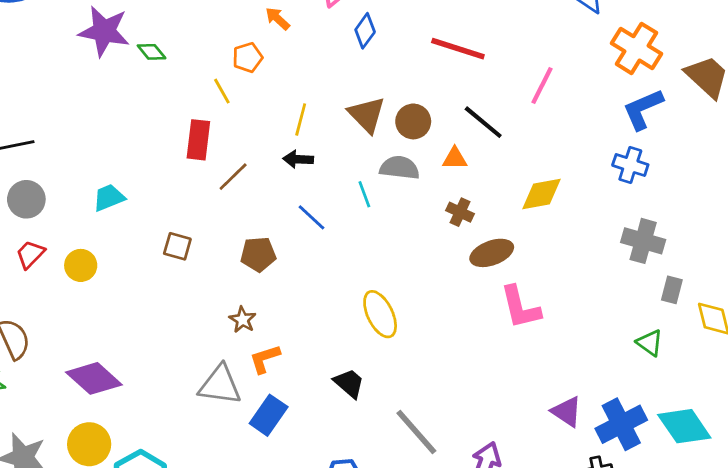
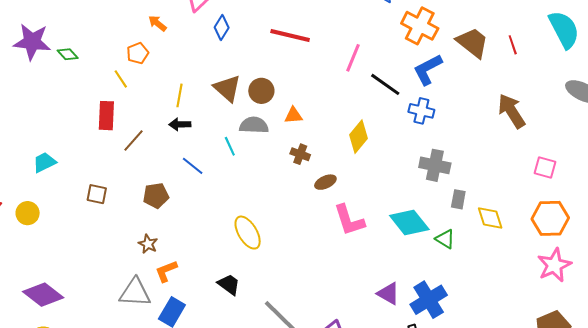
black line: (483, 122) -> (385, 84), moved
yellow diamond: (542, 194) -> (358, 137), turned -36
brown ellipse: (492, 253) -> (325, 182), size x0.7
cyan diamond: (684, 426) -> (409, 222), moved

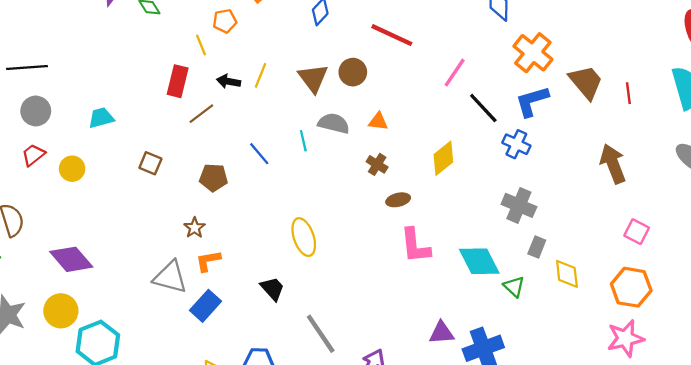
brown circle: (261, 91) -> (353, 72), moved
black arrow: (180, 124) -> (229, 81), moved
purple triangle: (388, 293) -> (441, 333), turned -45

